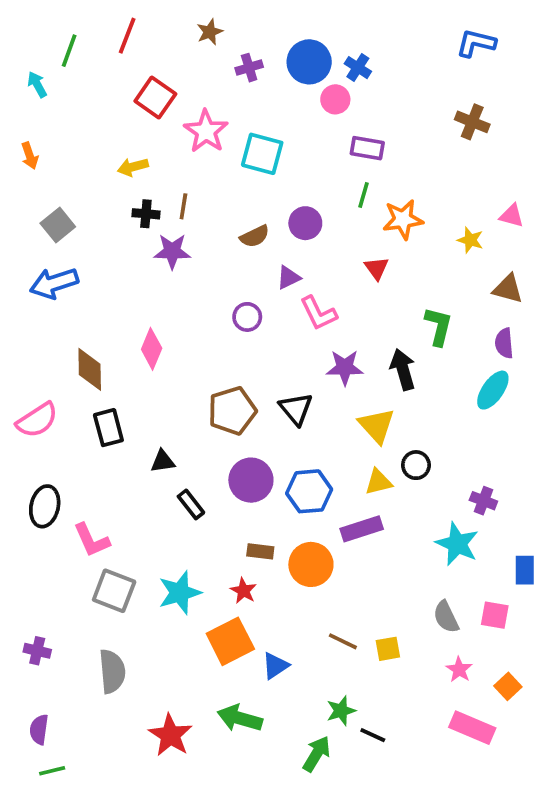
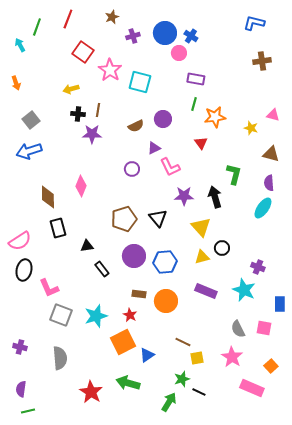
brown cross: (472, 122) -> (262, 61), moved, turned -30
pink semicircle: (37, 420) -> (20, 241), moved
purple rectangle: (362, 529) -> (206, 291), moved, turned 40
yellow square: (388, 649) -> (197, 358), moved
pink star: (459, 669) -> (232, 357), moved, size x1.5

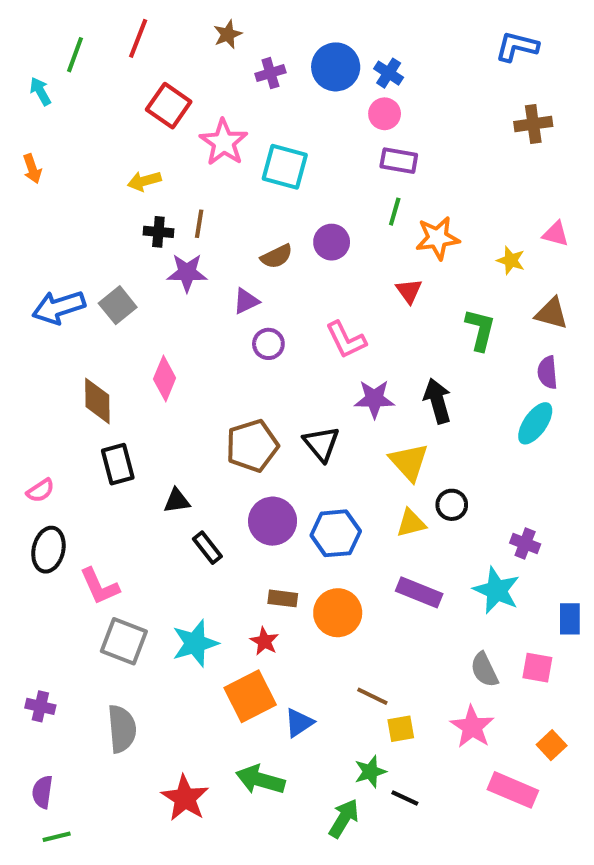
pink circle: (179, 53) -> (385, 114), moved
gray square: (31, 120) -> (118, 305), moved
purple triangle: (154, 148) -> (246, 301), moved
green L-shape: (234, 174) -> (480, 330), moved
pink semicircle: (20, 241) -> (40, 491), size x0.6

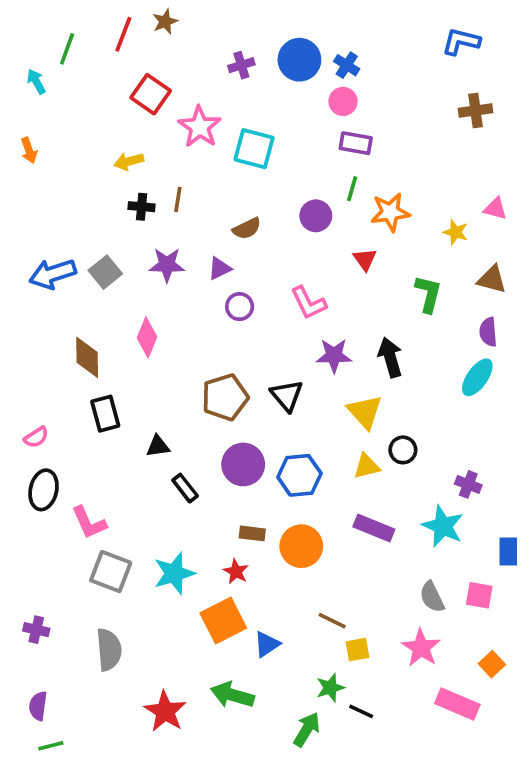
brown star: (228, 34) -> (165, 22), moved
purple circle: (332, 242) -> (316, 216), moved
purple star: (187, 273) -> (167, 265), moved

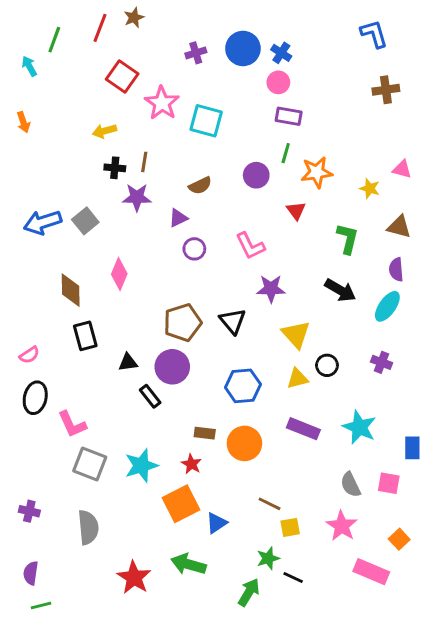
blue L-shape: (461, 42) -> (374, 34), turned 60
purple star: (167, 265) -> (137, 197), moved
black arrow: (390, 357) -> (340, 290), moved, turned 136
purple circle: (243, 464) -> (172, 367), moved
purple cross: (468, 484) -> (381, 362), moved

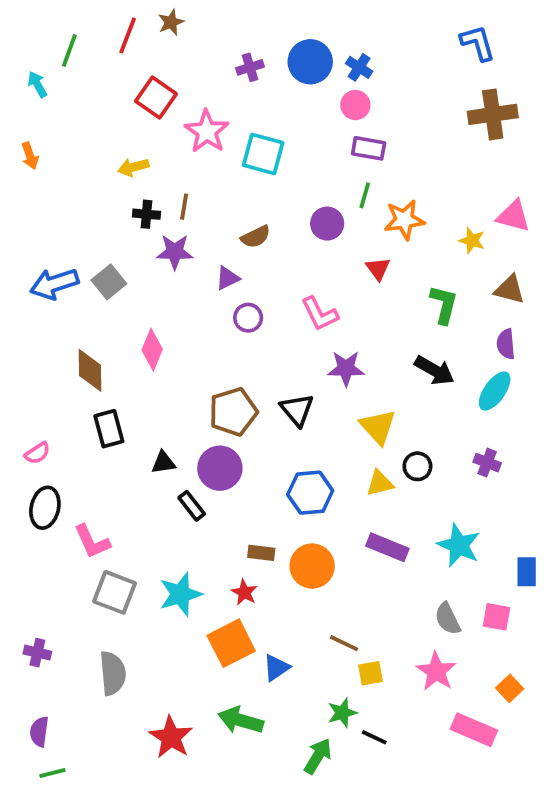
brown cross: (386, 90) -> (493, 114), size x1.4
pink triangle: (402, 169) -> (513, 216), size x1.4

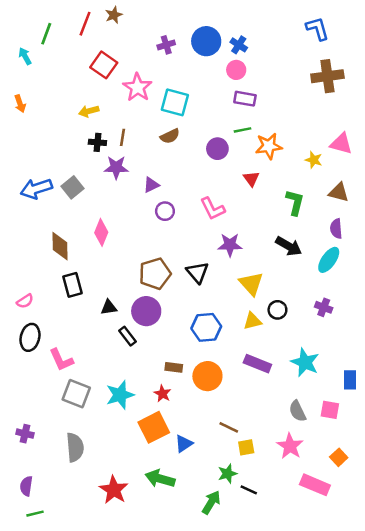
green line: (365, 195) -> (242, 130), turned 63
brown semicircle: (256, 237) -> (170, 136), moved

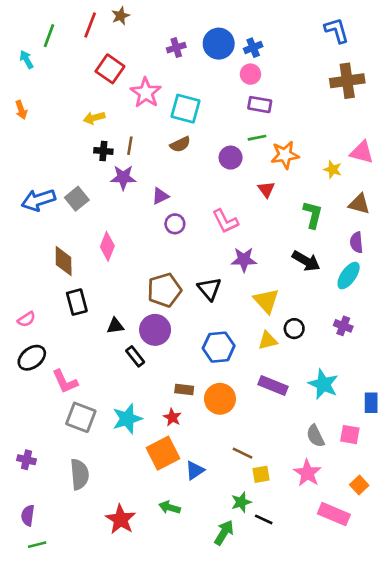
blue cross: (239, 45) -> (253, 48), turned 35
black ellipse: (30, 337) -> (32, 358), turned 40
green arrow: (160, 479) -> (170, 507), size x0.7

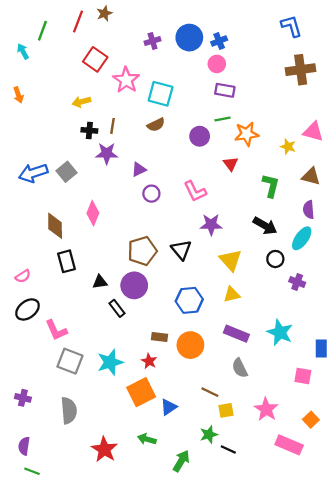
black circle: (294, 329) -> (275, 259), moved
gray semicircle: (315, 436) -> (240, 368), moved
green arrow: (224, 533) -> (181, 461), moved
green line: (37, 545) -> (32, 471), turned 35

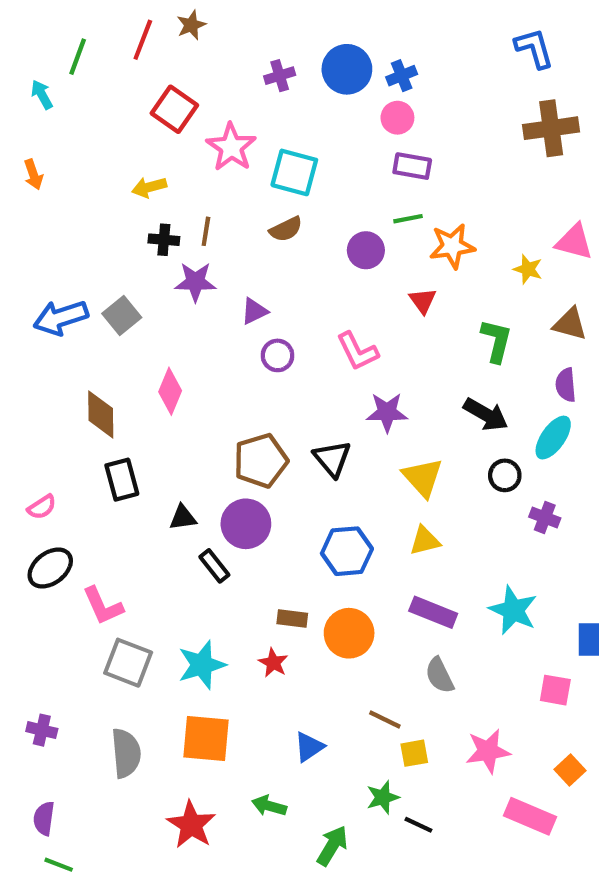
orange square: (141, 392) -> (206, 738), moved, turned 32
pink star: (266, 409) -> (488, 751), turned 30

